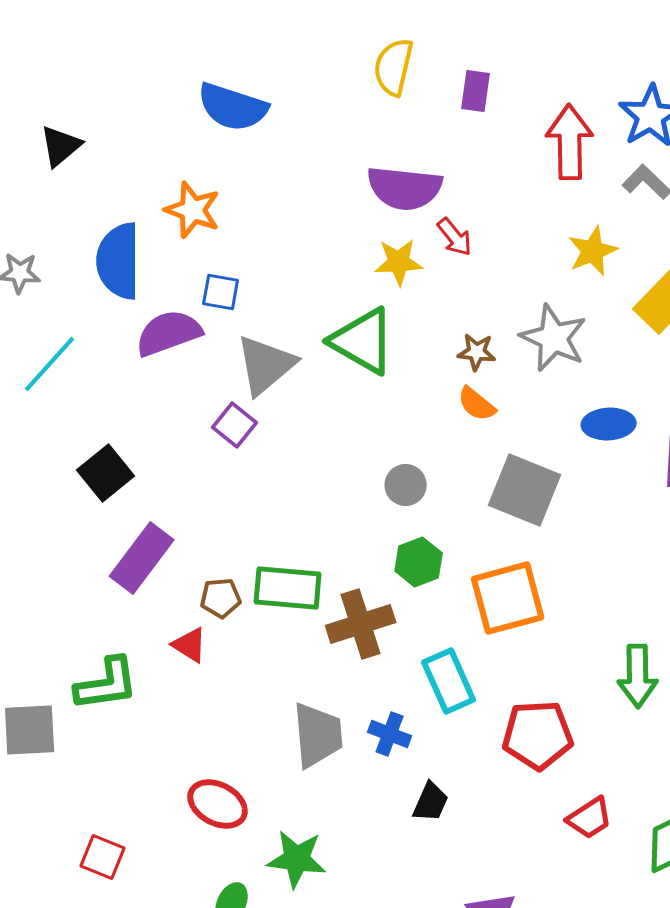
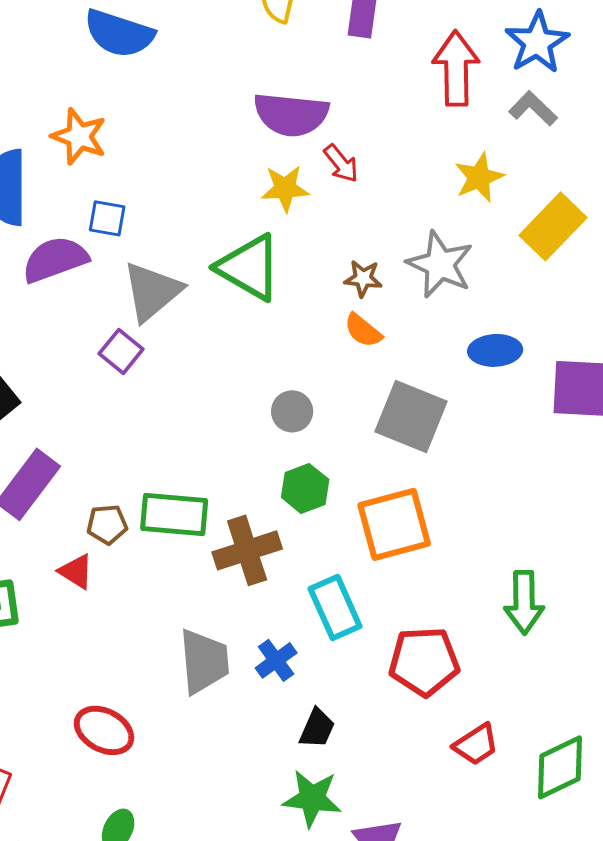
blue cross: (390, 734) -> (276, 660), turned 33
green star: (297, 859) -> (312, 798), moved

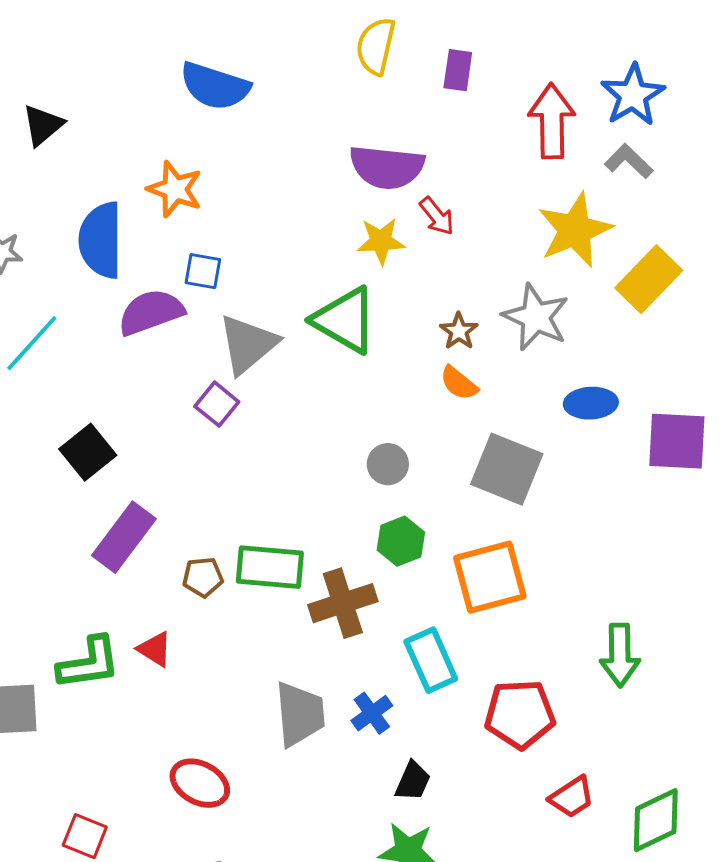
yellow star: (479, 177) -> (575, 230), size x1.5
brown star: (363, 278) -> (459, 331), turned 30
red triangle: (76, 571) -> (155, 649), moved

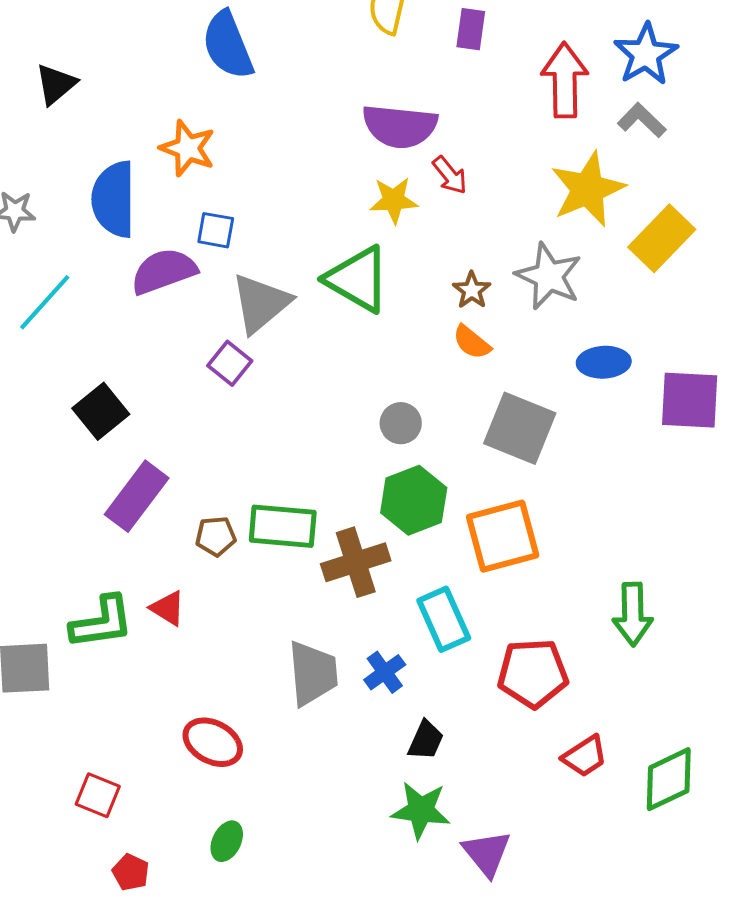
blue semicircle: (215, 86) -> (228, 45), turned 50
green hexagon: (401, 541) -> (414, 500), size x1.4

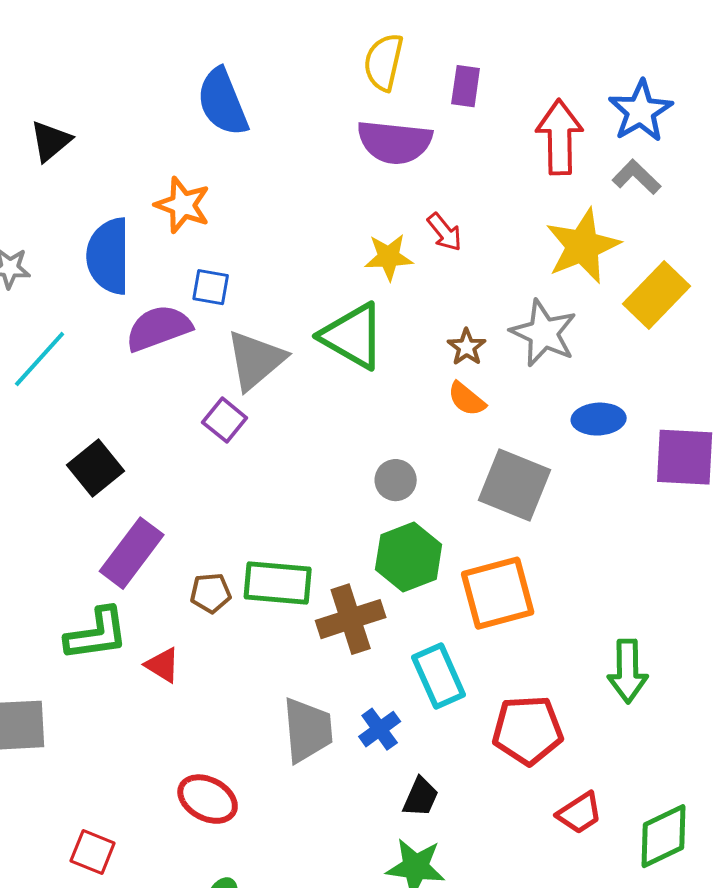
purple semicircle: (400, 126) -> (395, 142), moved
green L-shape: (102, 622) -> (97, 634), moved

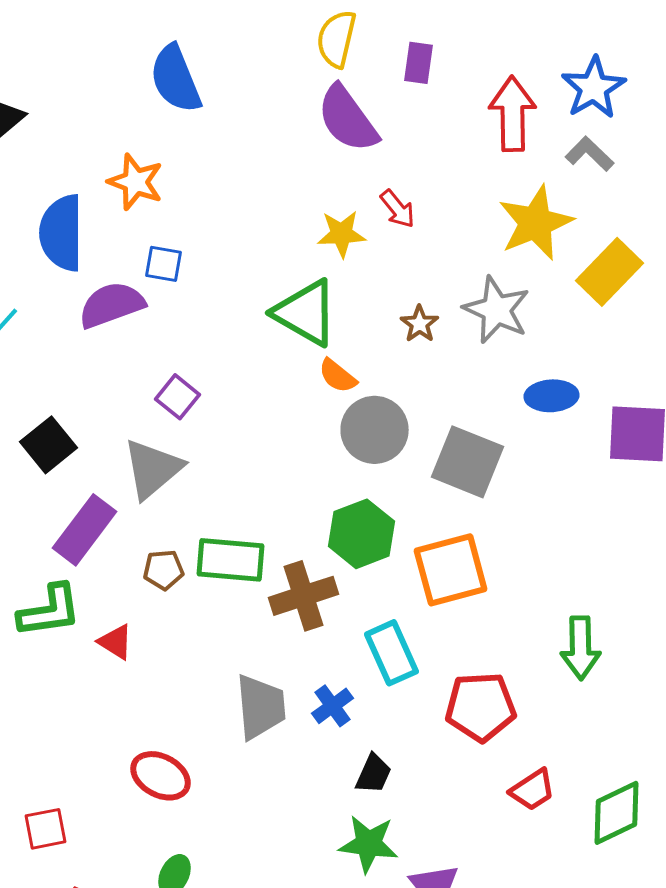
purple semicircle: (395, 142) -> (348, 119), turned 48
gray triangle: (256, 360) -> (152, 469), moved
orange semicircle: (467, 399) -> (338, 376), moved
gray circle: (396, 480) -> (374, 430), moved, size x1.6
red square: (93, 852) -> (46, 829), turned -33

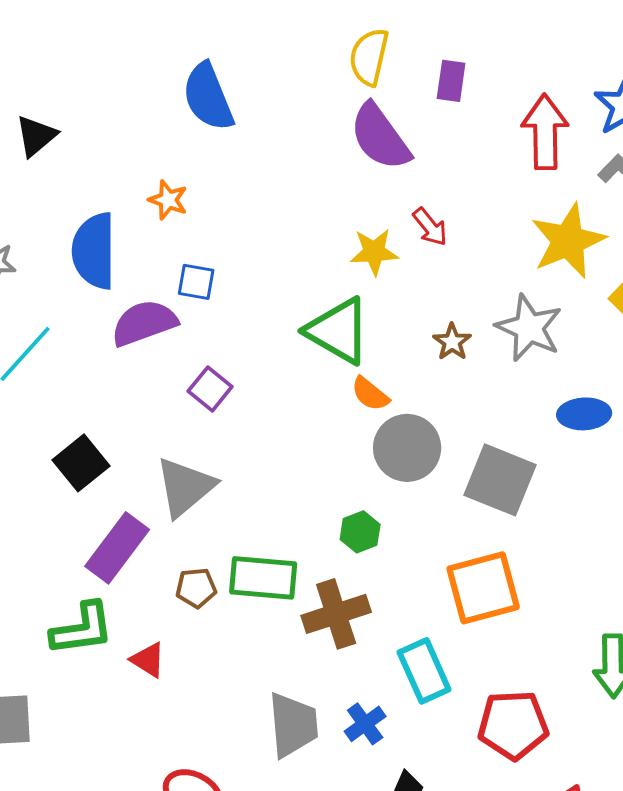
orange star: (136, 182) -> (168, 200), size x0.7
purple square: (178, 397) -> (210, 389), moved
green hexagon: (362, 534) -> (360, 532), moved, size x0.6

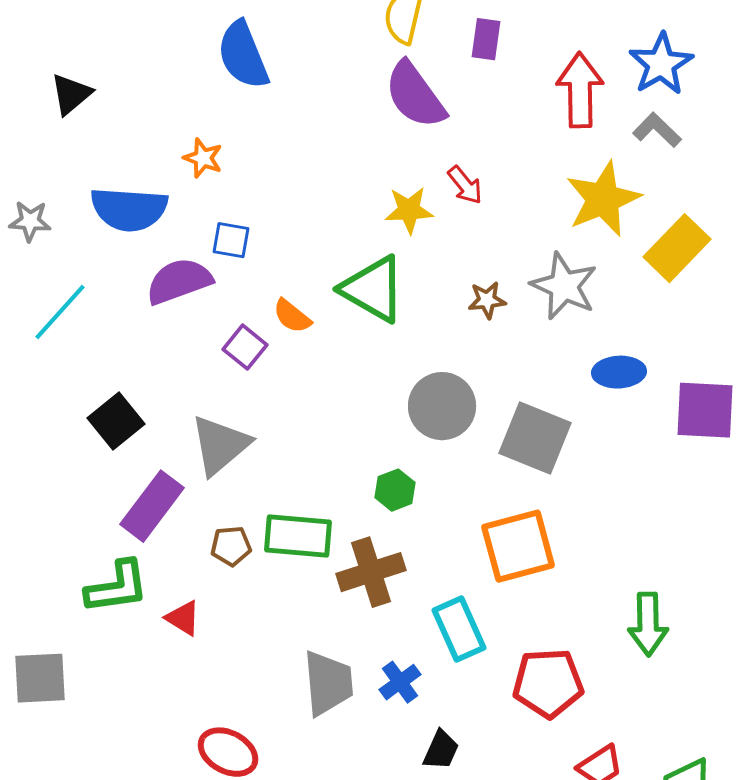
blue semicircle: (94, 251) -> (129, 209), turned -86
brown star: (452, 342) -> (487, 300), turned 30
orange semicircle: (370, 394) -> (292, 316), moved

